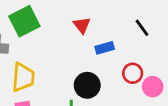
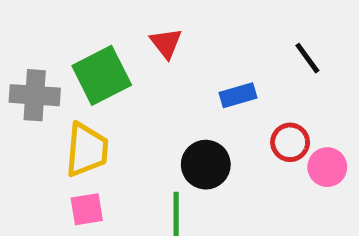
green square: (24, 21) -> (102, 75), moved
red triangle: (82, 25) -> (166, 43), moved

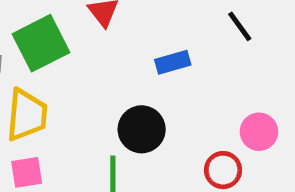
red circle: (290, 142) -> (223, 170), moved

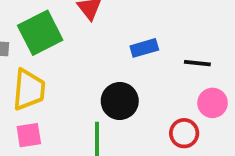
black line: (240, 26) -> (197, 63), moved, turned -48

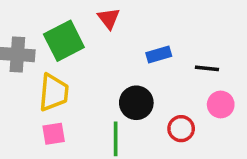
red circle: (184, 133) -> (181, 129), moved

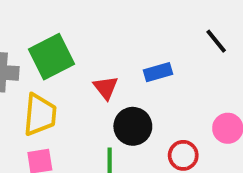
red triangle: (109, 18) -> (106, 88), moved
black line: (207, 68) -> (216, 41), moved, turned 45

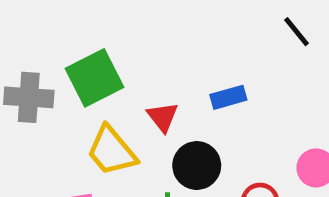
black line: (216, 41) -> (297, 32), moved
yellow trapezoid: (40, 115) -> (112, 151), moved, turned 135

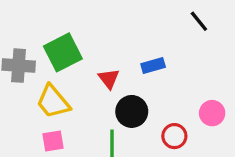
yellow trapezoid: (112, 151) -> (53, 102), moved

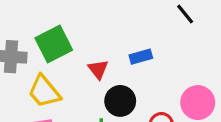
pink circle: (212, 113) -> (198, 103), size x1.4

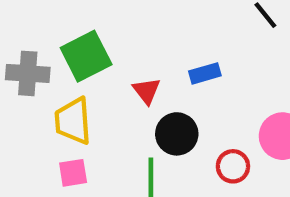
yellow trapezoid: (44, 91) -> (73, 121), turned 36

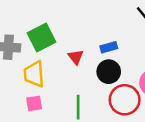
black circle: (177, 134) -> (109, 72), moved
red circle: (233, 166) -> (125, 100), size x1.6

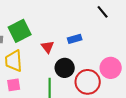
black circle: (109, 72) -> (65, 68), moved

